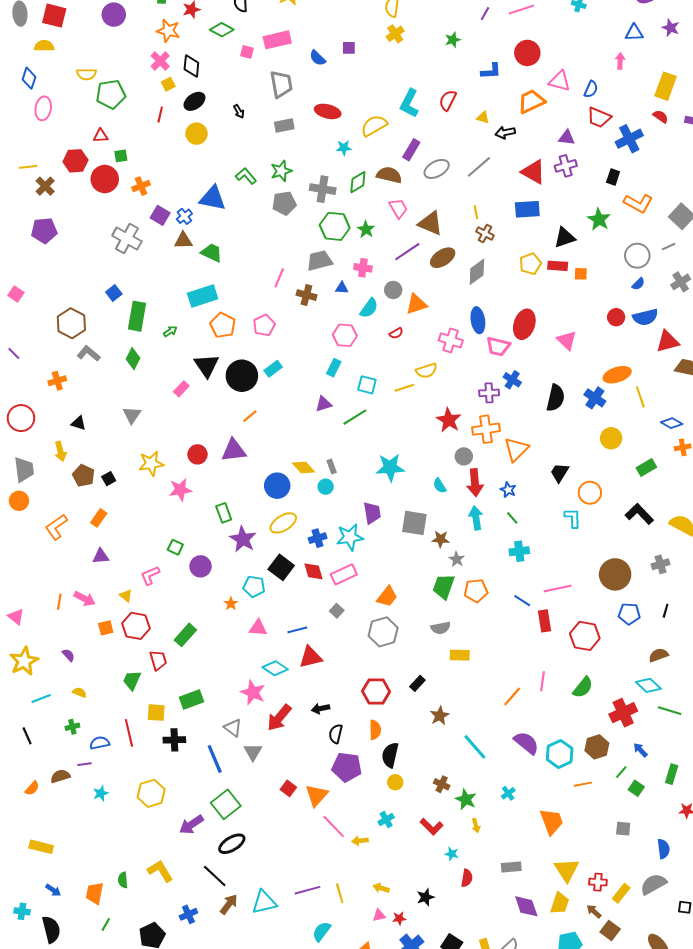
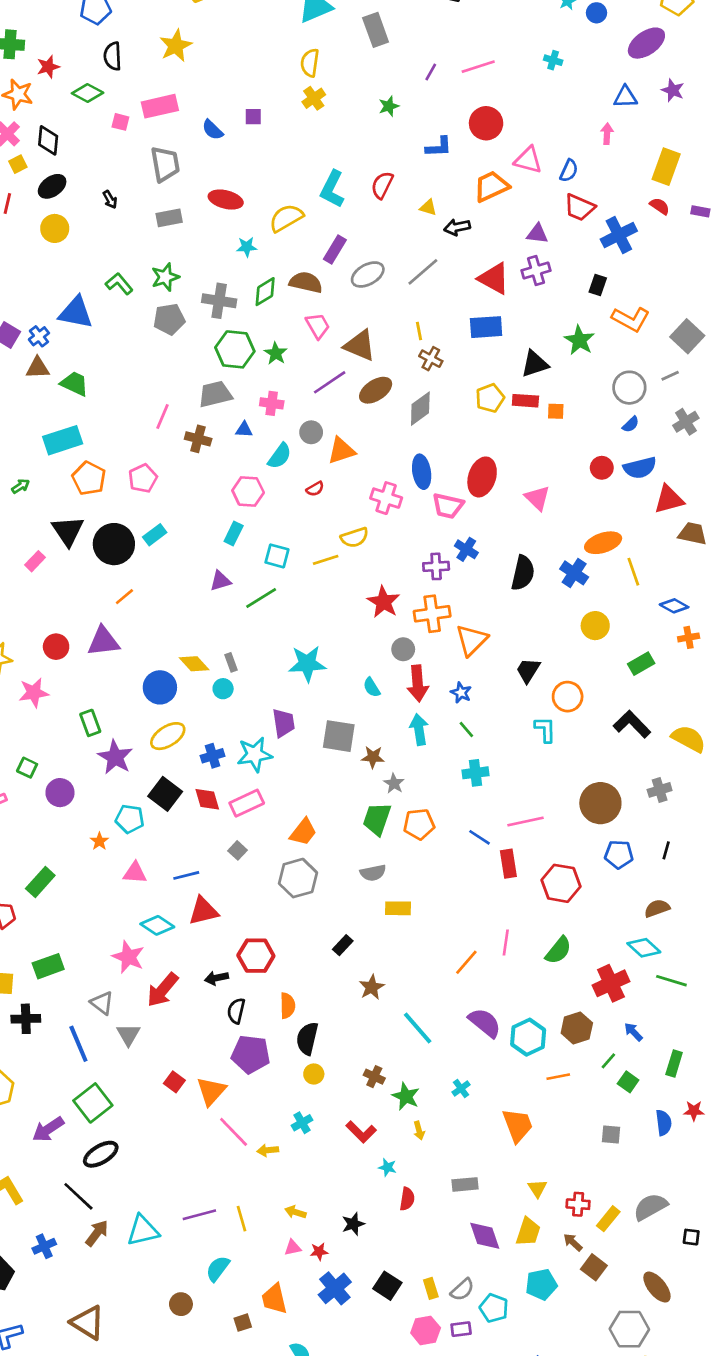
red hexagon: (376, 691) -> (256, 956), moved
blue semicircle: (664, 849) -> (664, 1123), moved
yellow triangle: (567, 870) -> (537, 1188), size x0.6

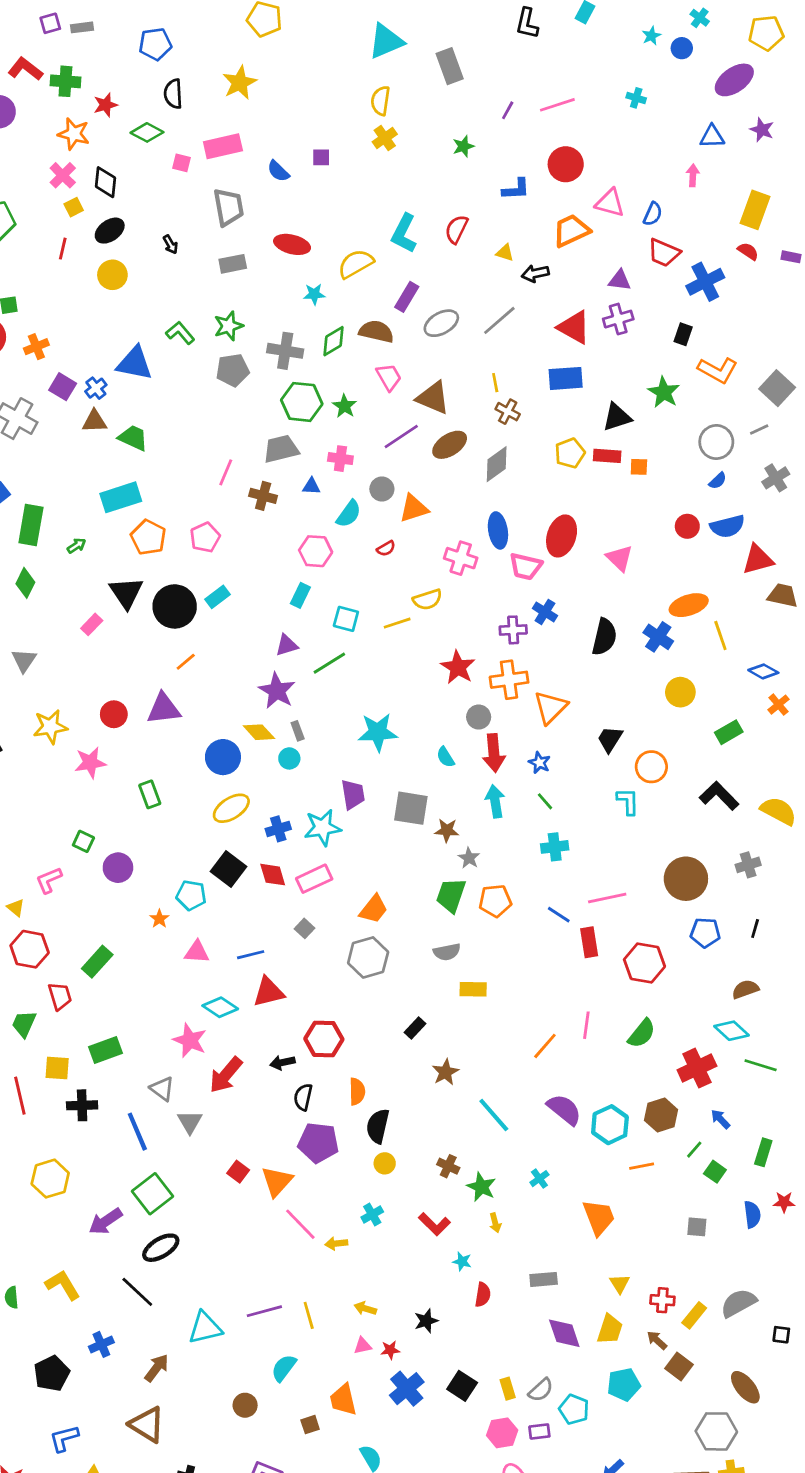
orange cross: (689, 637) -> (779, 705), turned -30
purple star: (115, 757) -> (277, 691), moved
brown arrow: (97, 1233) -> (157, 1368), moved

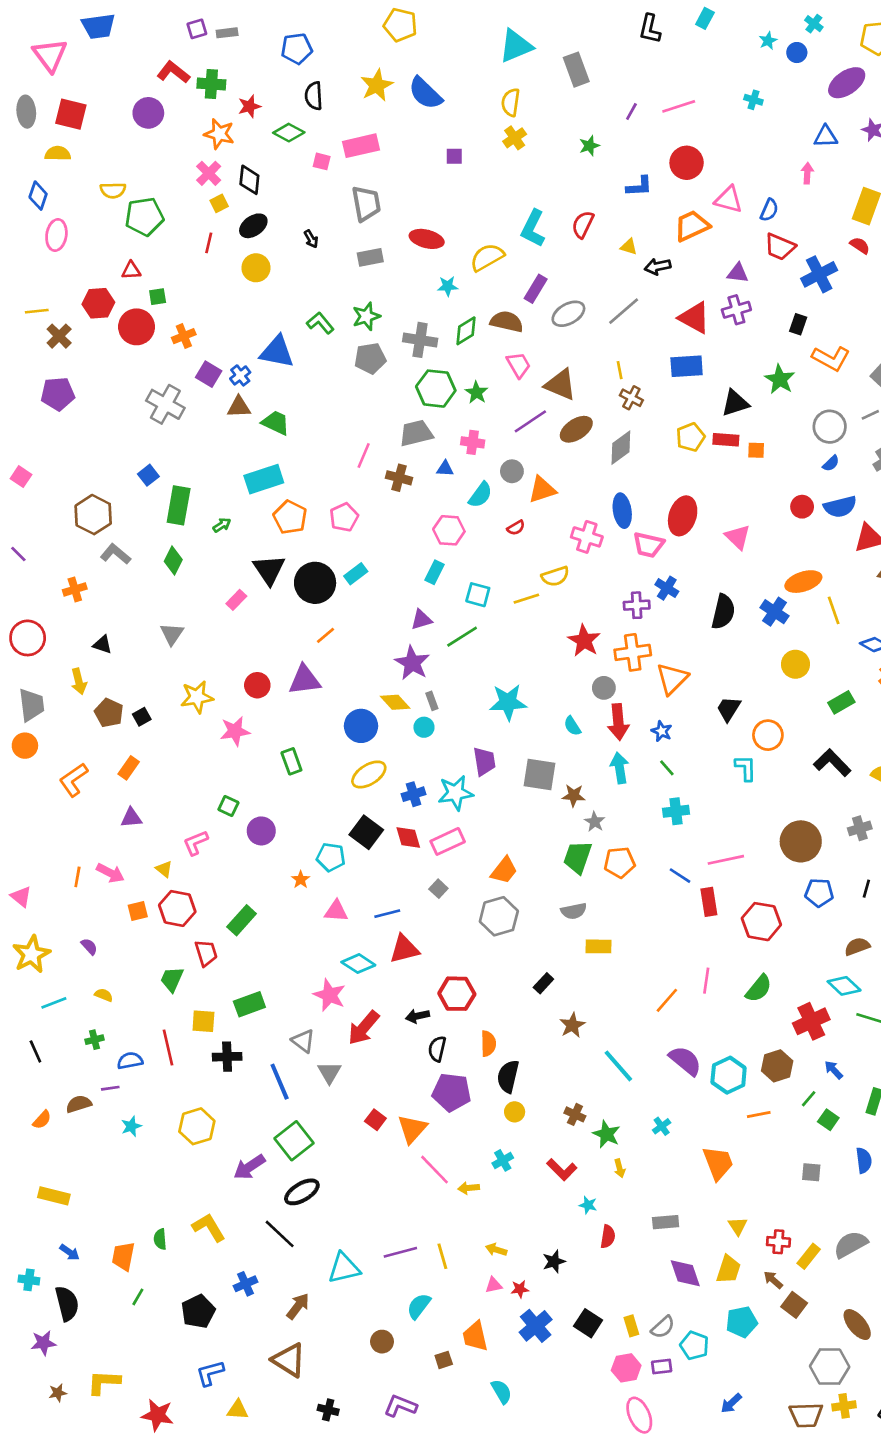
blue semicircle: (278, 171) -> (425, 93), moved, size x1.6

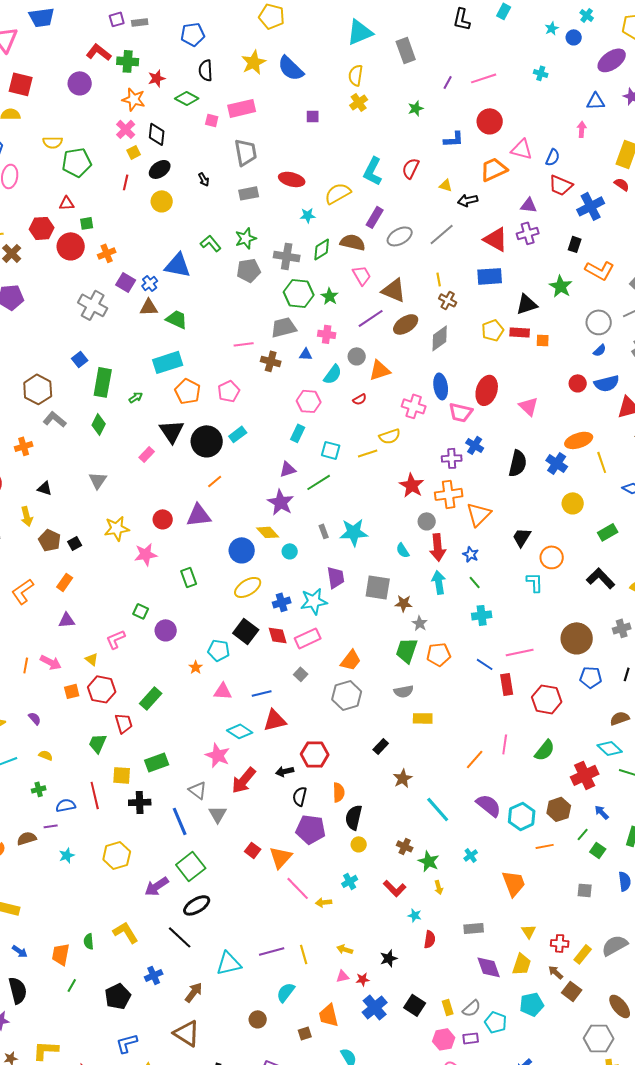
pink line: (364, 456) -> (244, 344), turned 60
gray rectangle: (432, 701) -> (324, 531), moved

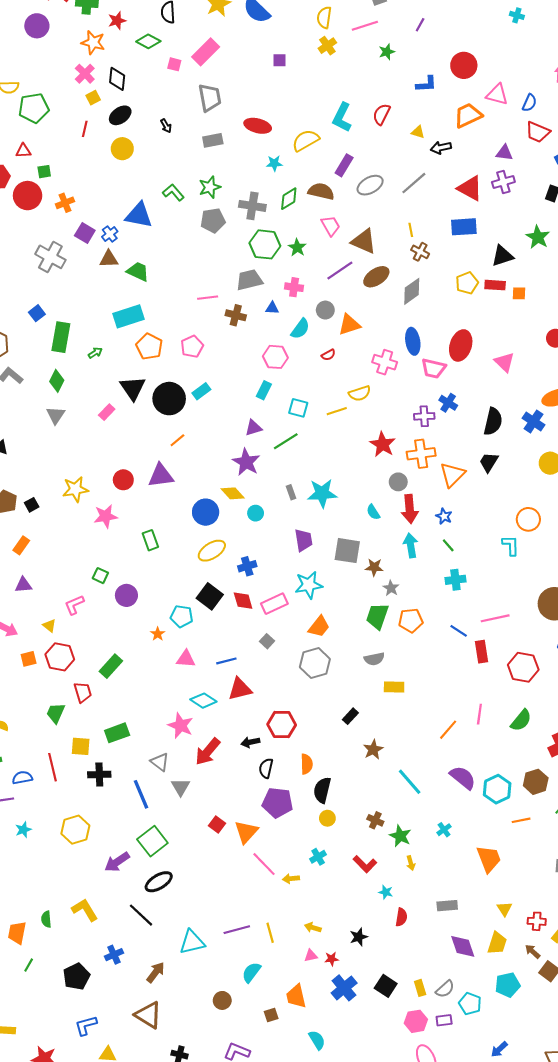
pink line: (484, 78) -> (365, 26), moved
pink rectangle: (242, 108) -> (206, 52), turned -32
gray triangle: (98, 480) -> (56, 415), moved
black trapezoid: (522, 537) -> (489, 462), moved
cyan star: (314, 601) -> (309, 585), moved

